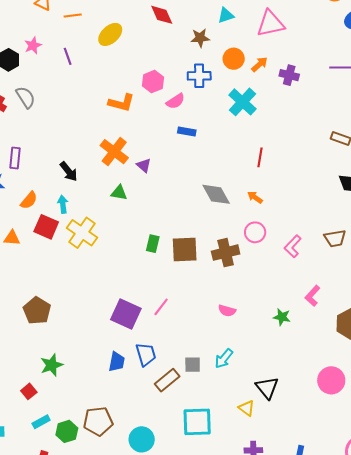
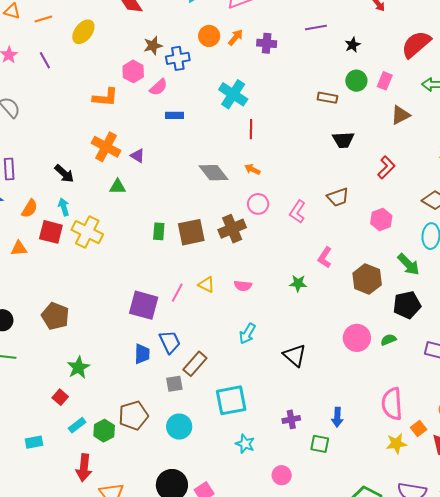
brown star: (200, 38) -> (153, 46), moved
cyan cross: (242, 102) -> (233, 94), moved
gray square: (193, 365) -> (174, 384), moved
yellow triangle: (246, 408) -> (206, 285), moved

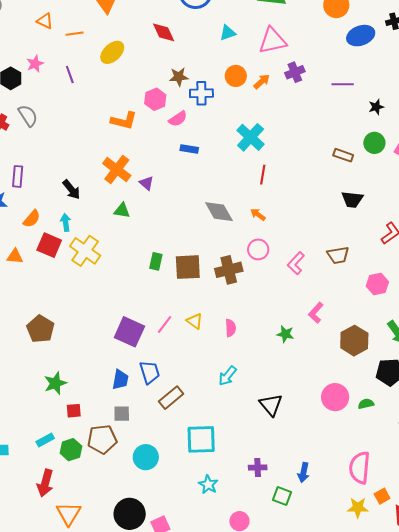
purple cross: (267, 43) -> (295, 72), moved, turned -36
pink semicircle: (243, 286) -> (231, 328), turned -108
gray square: (174, 384) -> (122, 414), moved
red square: (60, 397) -> (74, 411), moved, turned 35

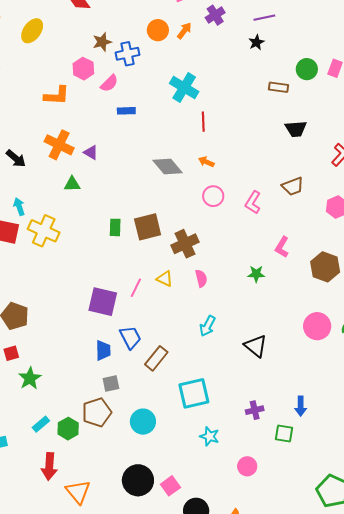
black star: (376, 107) -> (256, 42), moved
black arrow: (71, 190) -> (16, 158), moved
brown cross: (229, 270) -> (185, 244), moved
green star: (55, 383) -> (30, 378), moved
red square: (74, 411) -> (11, 353), moved

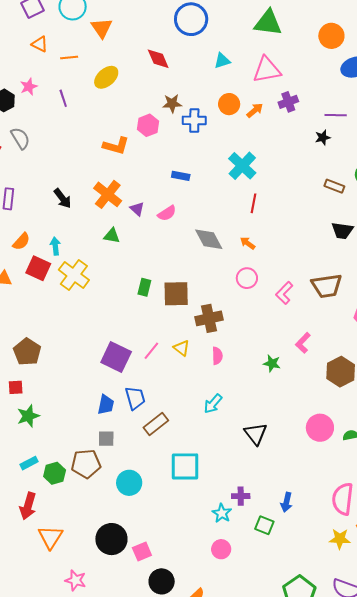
pink semicircle: (109, 83) -> (167, 213), moved
brown trapezoid: (293, 186) -> (327, 286), size x1.4
cyan star: (209, 436) -> (222, 513), moved

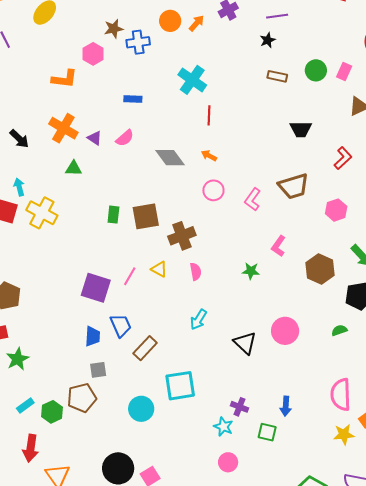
brown rectangle: (334, 186) -> (277, 76), moved
pink circle: (320, 428) -> (285, 331), moved
cyan circle: (129, 483) -> (141, 409), moved
purple cross: (241, 496) -> (240, 407), turned 30

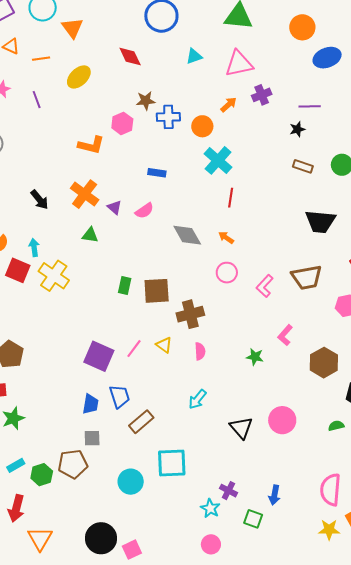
orange circle: (170, 21) -> (202, 126), moved
black trapezoid: (301, 129) -> (320, 222), size x1.4

